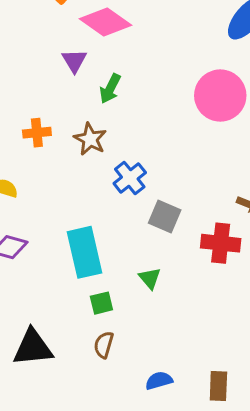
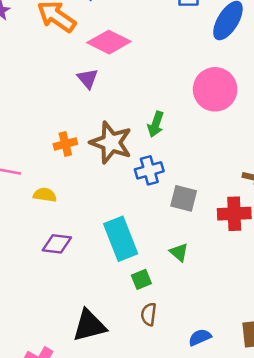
green arrow: (110, 89) -> (156, 124), moved
brown star: (90, 139) -> (111, 143), size x1.5
blue cross: (130, 178) -> (149, 170), turned 32

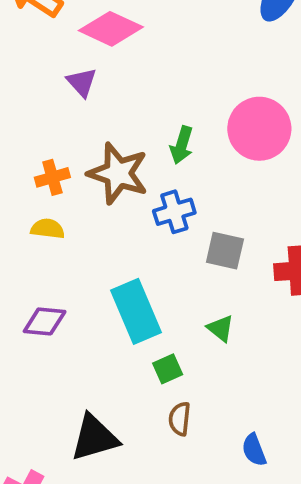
pink circle: (215, 89) -> (259, 129), moved
yellow semicircle: (45, 195) -> (48, 229), moved
blue semicircle: (200, 337) -> (254, 450), turned -85

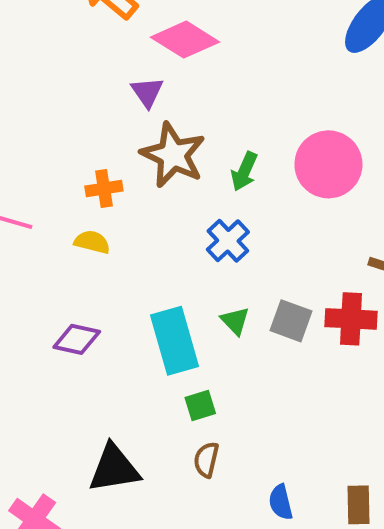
brown star: (118, 173) -> (173, 155), moved
blue cross: (174, 212) -> (228, 241), turned -33
gray square: (225, 251) -> (291, 321), moved
green triangle: (221, 328) -> (235, 321), moved

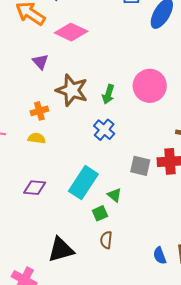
purple triangle: (147, 92) -> (40, 62), moved
green triangle: (235, 321) -> (115, 195), moved
cyan rectangle: (175, 341) -> (83, 183), turned 56
blue semicircle: (281, 502) -> (160, 256), moved

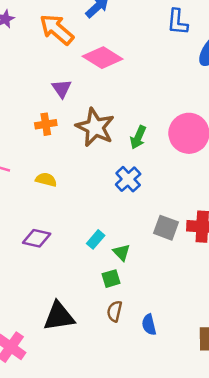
orange cross: (39, 111) -> (46, 124), moved
cyan rectangle: (83, 183) -> (96, 239), size x0.5
green triangle: (115, 195) -> (122, 252), moved
blue semicircle: (160, 256) -> (149, 325), moved

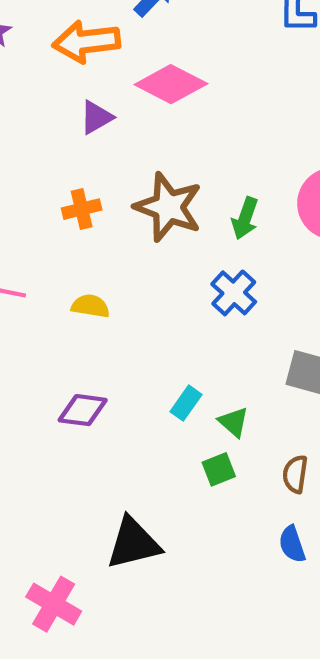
orange arrow: (57, 29) -> (86, 42), turned -42
purple triangle: (62, 89) -> (96, 117), moved, turned 40
brown semicircle: (115, 311) -> (295, 474), moved

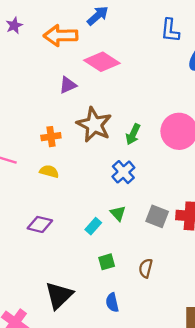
purple triangle: (96, 117) -> (68, 85), moved
orange cross: (82, 209) -> (51, 137), moved
green triangle: (233, 422) -> (118, 213), moved
black triangle: (133, 543) -> (59, 295), turned -36
blue semicircle: (292, 544) -> (112, 302), moved

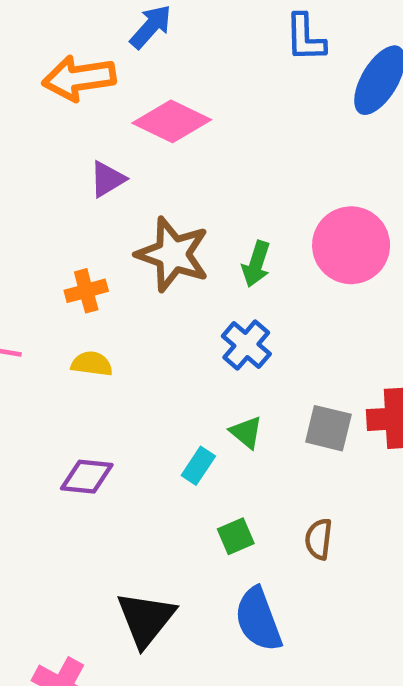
blue semicircle: (112, 302) -> (258, 619), size x1.6

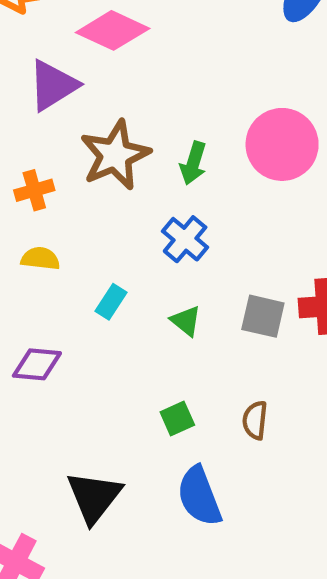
purple triangle: (107, 179) -> (53, 85), size x1.5
brown star: (173, 254) -> (115, 155), turned 30
cyan rectangle: (198, 466) -> (111, 302), moved

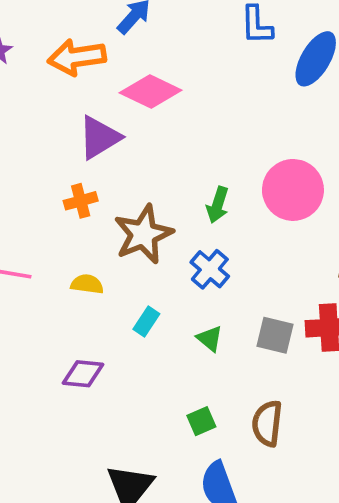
brown star: (115, 155) -> (143, 234), moved
orange cross: (34, 190) -> (81, 201), moved
brown semicircle: (255, 420) -> (267, 423), size x1.4

